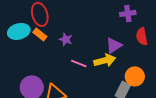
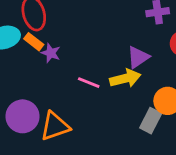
purple star: (66, 39) -> (51, 53), moved

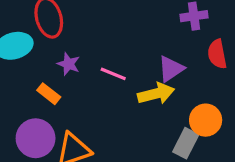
orange rectangle: (34, 42) -> (49, 94), moved
pink line: (89, 83) -> (113, 74), moved

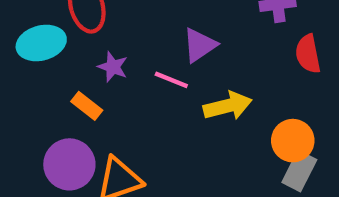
purple triangle: (171, 69) -> (200, 45), moved
gray rectangle: (186, 143) -> (299, 171), moved

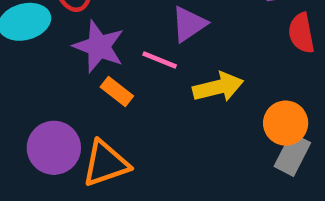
purple star: (113, 67) -> (99, 47), size x1.6
orange rectangle: (87, 106) -> (117, 92), moved

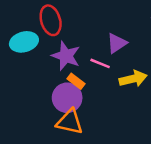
purple circle: (54, 148) -> (67, 98), moved
orange triangle: (106, 164) -> (70, 122), turned 32

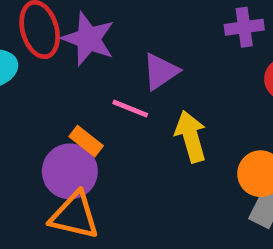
purple star: (66, 56) -> (88, 39), moved
yellow arrow: (133, 79) -> (191, 136), turned -92

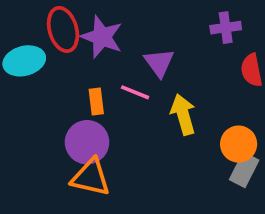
purple triangle: (161, 71) -> (159, 63), turned -32
orange rectangle: (86, 141) -> (96, 102), moved, turned 45

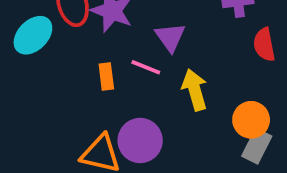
cyan ellipse: (24, 61) -> (33, 35), turned -30
purple circle: (87, 142) -> (140, 140), moved

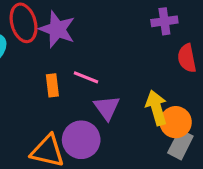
purple triangle: (170, 37) -> (107, 108), moved
yellow arrow: (195, 90) -> (156, 108), moved

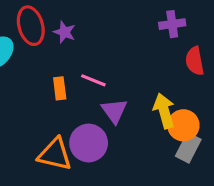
purple star: (57, 29) -> (64, 32), size x0.6

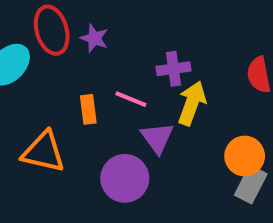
purple cross: (172, 24) -> (174, 69), moved
yellow arrow: (164, 111) -> (192, 103), moved, turned 36
orange triangle: (55, 154) -> (44, 152), moved

